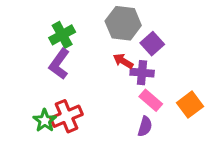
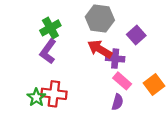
purple square: (152, 44) -> (136, 35), moved
red arrow: (123, 61) -> (100, 49), size x1.5
red cross: (66, 116) -> (54, 94), turned 30

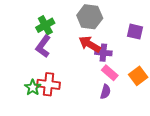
purple square: (136, 35) -> (135, 32), moved, turned -35

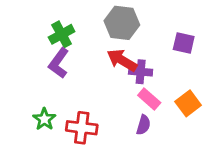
red cross: (48, 84) -> (82, 128), moved

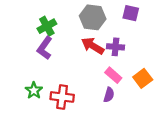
purple square: (184, 43) -> (131, 13), moved
purple cross: (141, 72) -> (115, 47), moved

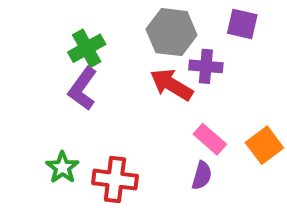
purple cross: (115, 47) -> (206, 66), moved

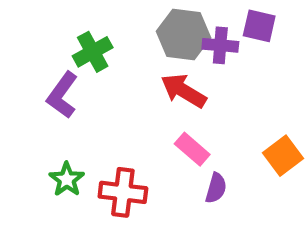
purple cross: (206, 66) -> (220, 45), moved
purple L-shape: (83, 89) -> (62, 95), moved
pink rectangle: (210, 139) -> (192, 149), moved

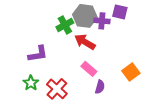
green cross: (93, 52) -> (65, 25), moved
purple L-shape: (62, 95) -> (38, 54), moved, turned -135
red cross: (123, 192) -> (57, 89), turned 35

